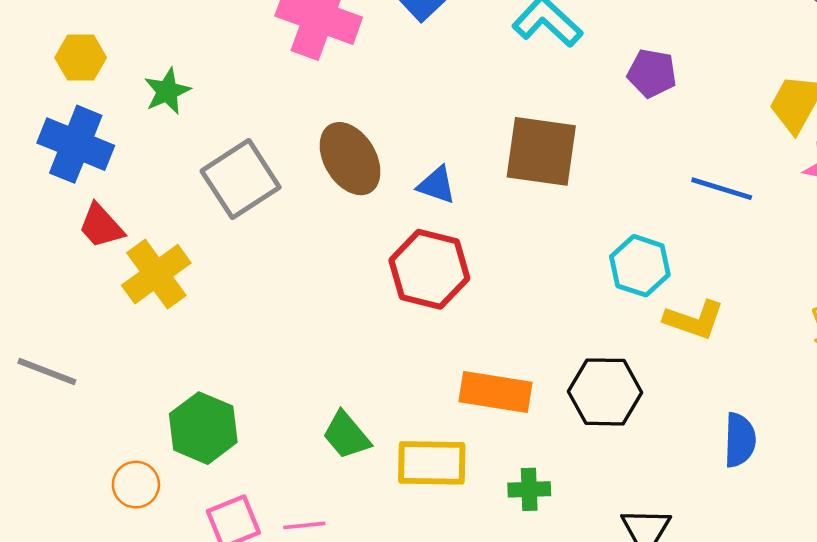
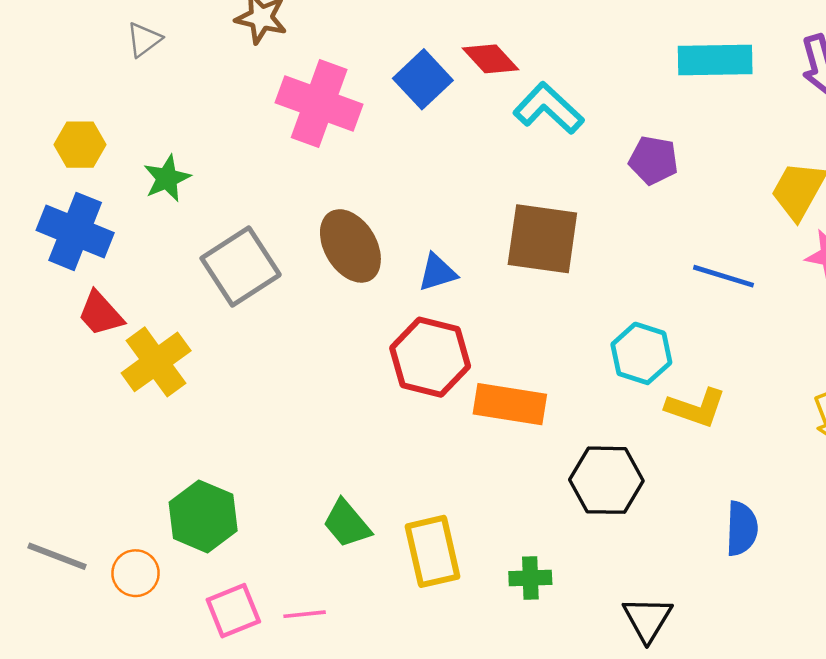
blue triangle: (437, 185) -> (437, 273), turned -36
gray line: (47, 371) -> (57, 556), moved
orange rectangle: (496, 392) -> (510, 404), moved
yellow rectangle: (432, 463) -> (433, 551), turned 76

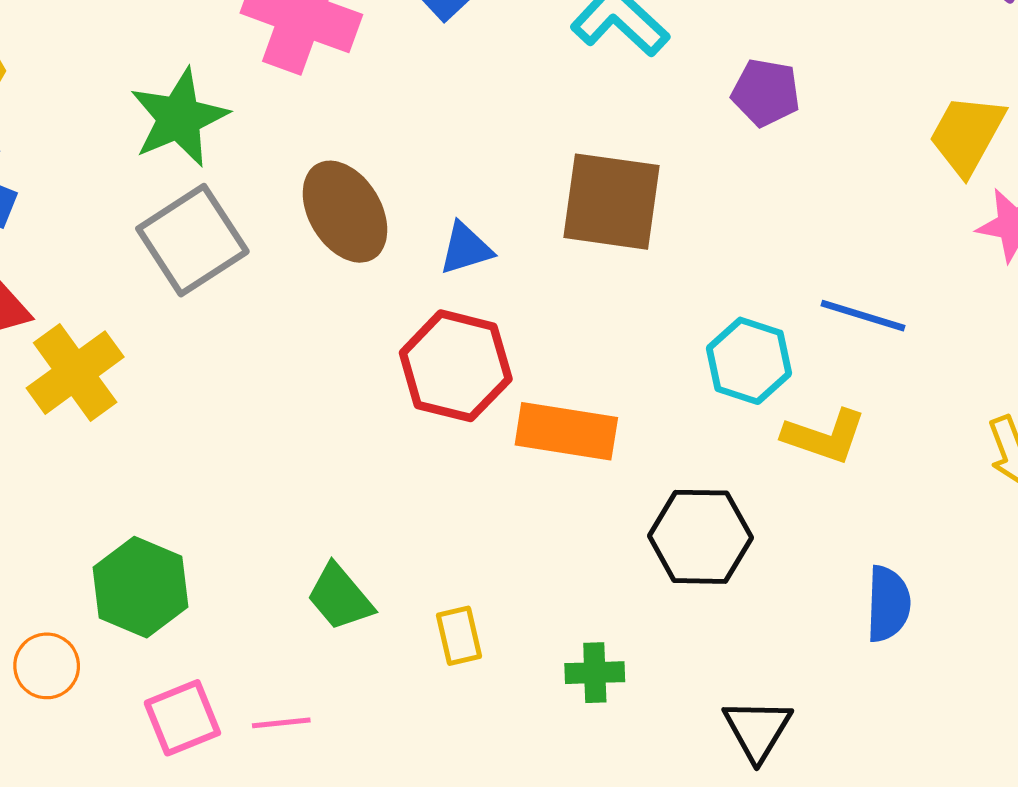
green star: (167, 178) -> (179, 118), moved, size x1.5
blue line: (724, 276) -> (863, 316), moved
yellow rectangle: (433, 551) -> (459, 636), size x0.6

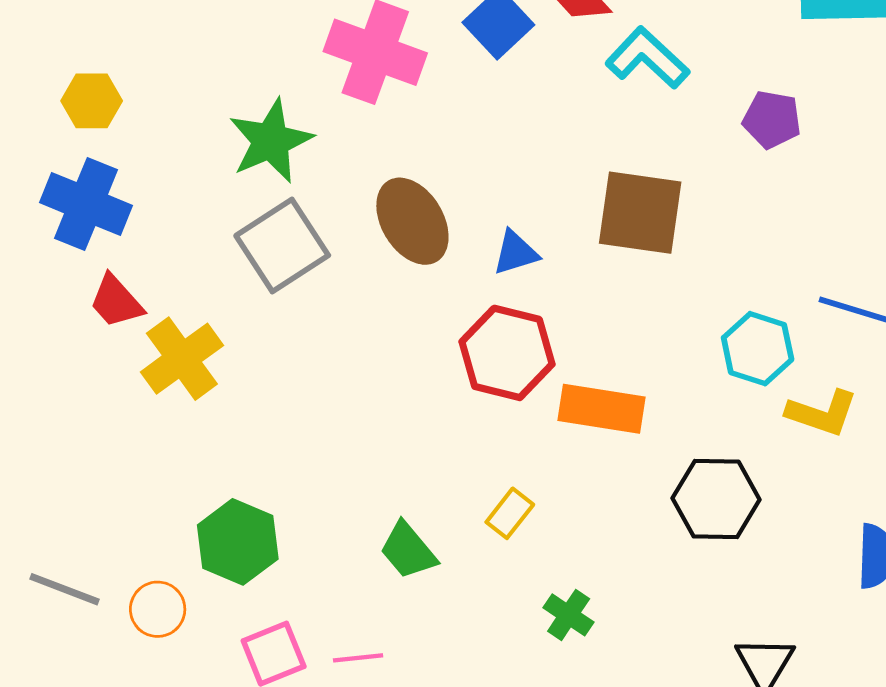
yellow rectangle: (459, 636) -> (510, 513), moved, turned 51
green cross: (595, 673) -> (569, 615), moved, turned 36

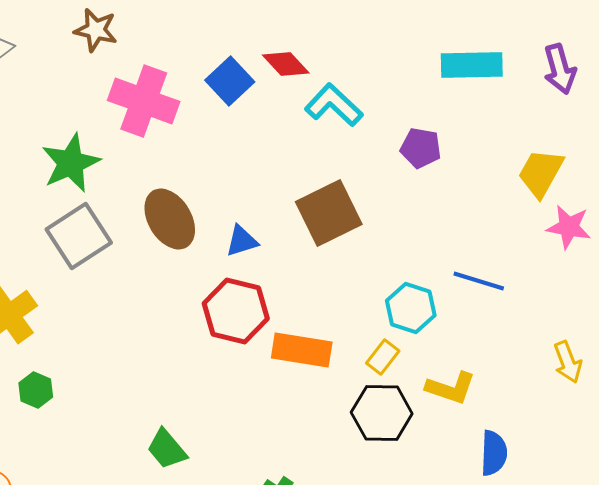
brown square: (640, 213) -> (329, 213), turned -34
yellow L-shape: (822, 413) -> (451, 388), moved
yellow rectangle: (510, 513) -> (383, 357), moved
green hexagon: (238, 542) -> (36, 390), moved, size x0.6

